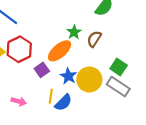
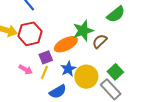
green star: (74, 32) -> (83, 31), size x1.5
yellow line: (51, 96) -> (44, 72), moved
pink arrow: (19, 101) -> (26, 70), moved

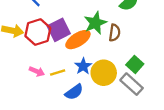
brown semicircle: (100, 41) -> (115, 33), turned 147
purple square: (46, 57) -> (59, 30), moved, size x1.5
yellow line: (44, 72) -> (58, 72), turned 56

